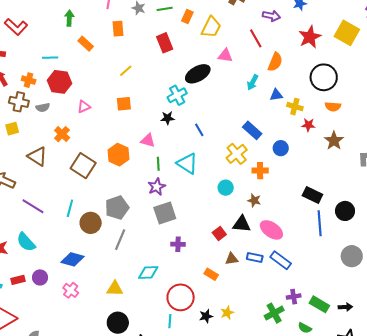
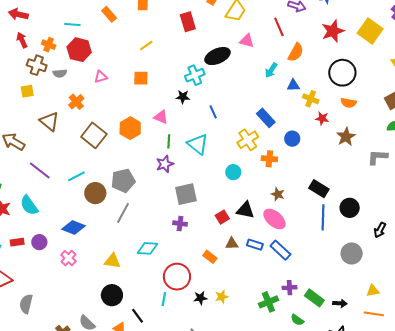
brown star: (254, 200) -> (278, 194), moved
cyan line: (70, 208) -> (76, 176), turned 42
gray square: (165, 213) -> (186, 194), moved

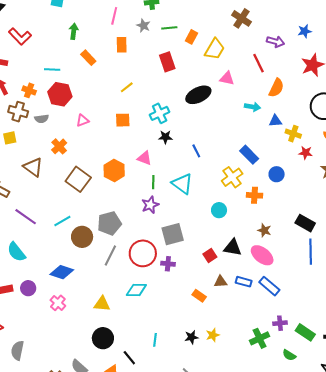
cyan arrow: (271, 70) -> (253, 107), turned -112
cyan cross: (195, 75) -> (160, 113), moved
red circle: (177, 277) -> (143, 253), moved

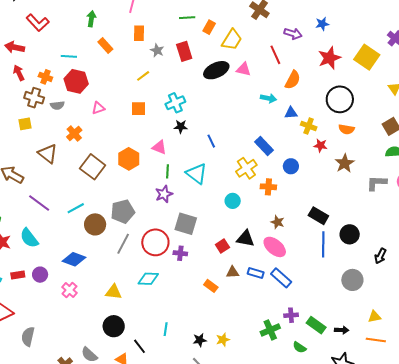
gray star: (143, 26) -> (157, 50), moved
black ellipse: (198, 95) -> (216, 70), moved
gray square: (173, 234) -> (186, 224), turned 30
yellow star: (213, 335) -> (223, 340), moved
black star: (191, 337) -> (200, 340), moved

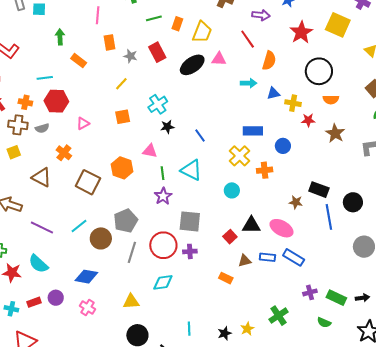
blue rectangle: (264, 146) -> (253, 131), turned -36
brown star: (278, 222) -> (296, 202), moved
green cross: (270, 330) -> (278, 316), moved

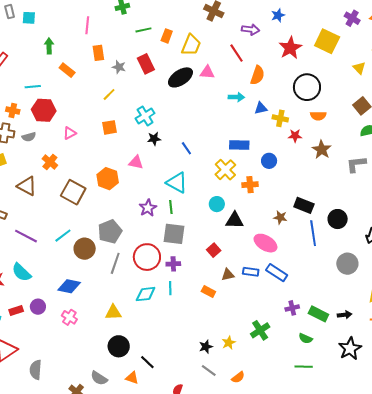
green line: (163, 173) -> (171, 207), moved
black triangle: (251, 225) -> (234, 220), moved
cyan line: (189, 329) -> (170, 288), moved

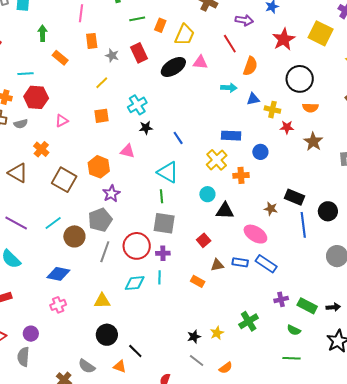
purple star: (148, 208) -> (111, 194), moved
purple circle: (38, 307) -> (31, 334), moved
pink cross: (69, 317) -> (58, 305), turned 35

